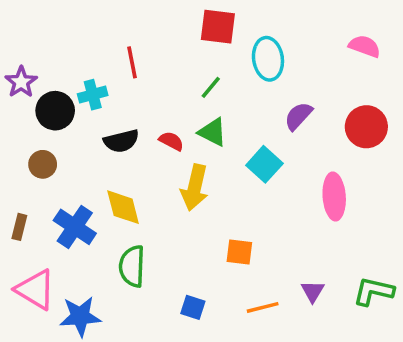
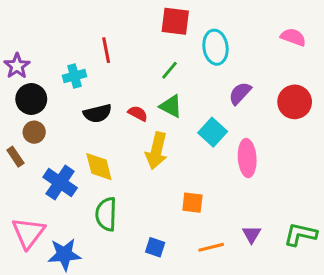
black circle: (55, 111) -> (31, 99), moved
pink ellipse: (334, 197) -> (247, 158), moved
brown rectangle: (19, 227) -> (15, 157), moved, turned -48
pink triangle: (35, 290) -> (28, 233), turned 36

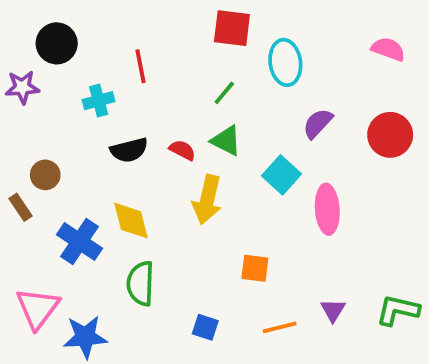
purple star: (17, 66) -> (22, 87), turned 30
black circle: (31, 99) -> (57, 43), moved

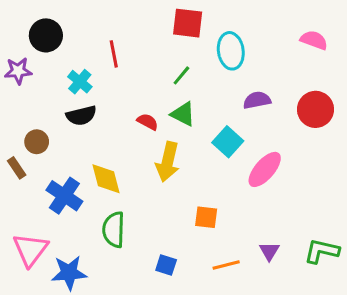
cyan cross: (99, 101) -> (80, 82), turned -35
purple semicircle: (318, 123) -> (257, 100), turned 36
black semicircle: (129, 150) -> (81, 116), moved
pink ellipse: (327, 209) -> (265, 169), turned 45

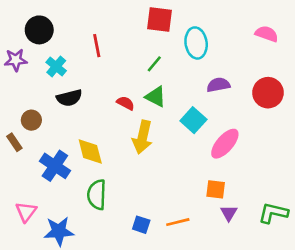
cyan cross: (80, 82) -> (56, 67), moved
orange square: (206, 217) -> (216, 189), moved
pink triangle: (30, 250) -> (26, 212), size x0.7
orange line: (226, 265) -> (178, 222), moved

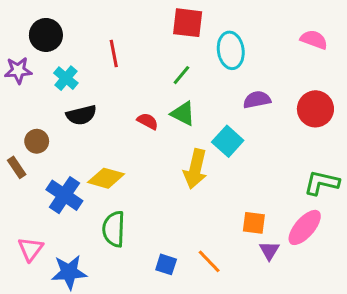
yellow arrow: (142, 137) -> (195, 169), moved
pink ellipse: (225, 144) -> (305, 227), moved
yellow diamond: (90, 151) -> (106, 178), turned -60
green L-shape: (273, 213) -> (322, 183), moved
orange line: (178, 222) -> (209, 261), turned 60

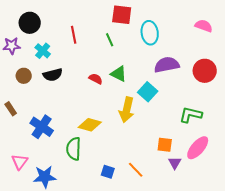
green line: (181, 75) -> (110, 40), moved, turned -64
purple semicircle: (257, 100) -> (167, 65), size x1.4
brown circle: (37, 141) -> (24, 76), moved
yellow diamond: (106, 178) -> (90, 125), moved
green L-shape: (322, 183) -> (191, 115), moved

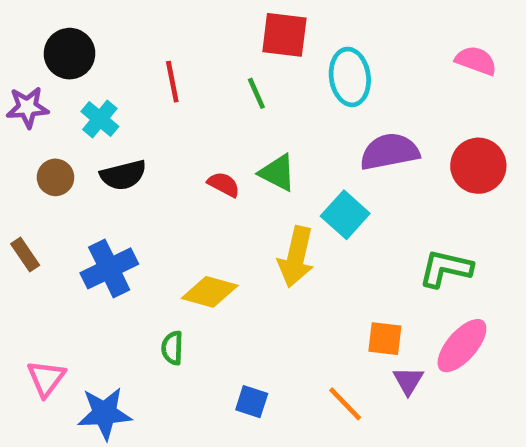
blue cross: (42, 127) -> (109, 268), moved, turned 30
green semicircle: (74, 149) -> (172, 348), size x0.6
orange line: (136, 170) -> (345, 404), moved

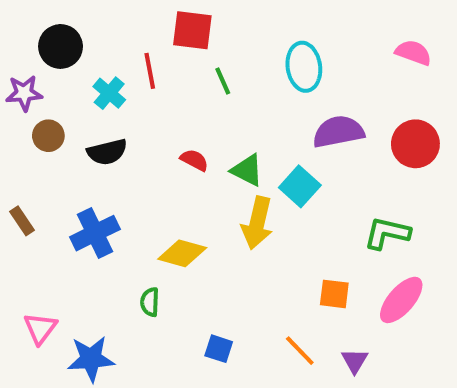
red square: (284, 35) -> (192, 30), moved
cyan cross: (100, 119) -> (109, 93), moved
green triangle: (277, 173) -> (247, 170), moved
brown circle: (55, 177) -> (48, 136), moved
purple triangle: (408, 381) -> (355, 361), moved

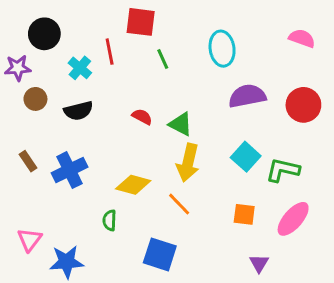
cyan square: (300, 186) -> (246, 157), moved
brown rectangle: (22, 221) -> (28, 161), moved
blue square: (219, 349) -> (160, 254), size x1.6
orange line: (300, 351) -> (179, 204), moved

